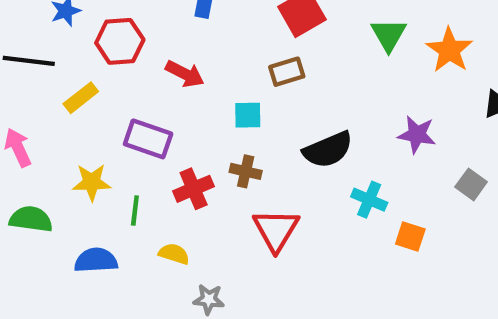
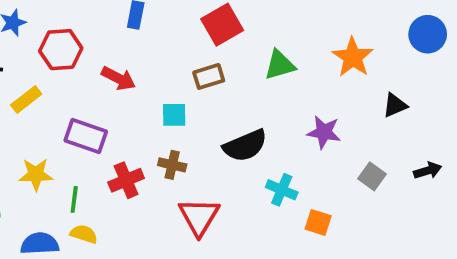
green triangle: (389, 35) -> (280, 65), moved, turned 44
yellow semicircle: (174, 254) -> (84, 234), moved

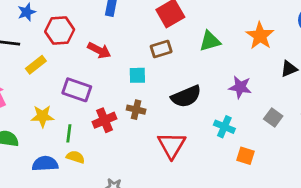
cyan cross: (282, 190) -> (224, 127), moved
red triangle: (199, 217) -> (172, 145), moved
orange square: (318, 222) -> (245, 156), moved

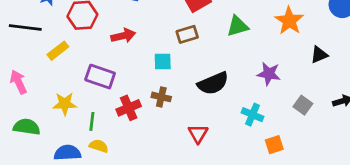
red arrow: (99, 50) -> (123, 36), turned -40
red triangle: (172, 145) -> (198, 134), size x0.7
orange square: (245, 156) -> (274, 145), turned -36

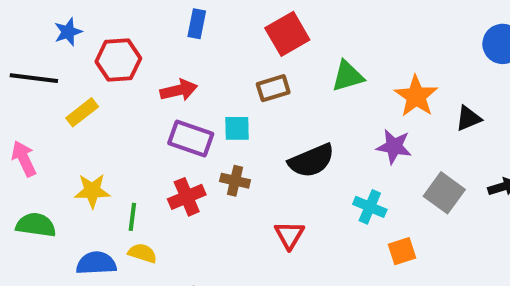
orange star: (289, 21) -> (416, 96), moved
purple rectangle: (100, 77) -> (191, 138), moved
gray square: (303, 105) -> (444, 193), size x1.4

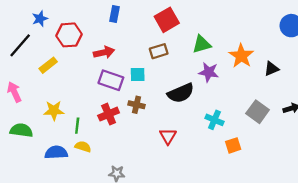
black line: (34, 78) -> (20, 45), turned -56
purple star: (394, 147) -> (209, 72), moved

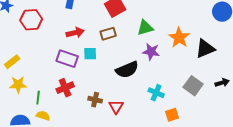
red arrow: (104, 52) -> (75, 33), moved
yellow rectangle: (48, 65) -> (12, 62), moved
black triangle: (271, 69) -> (205, 49), size x1.5
brown cross: (137, 105) -> (95, 100), moved

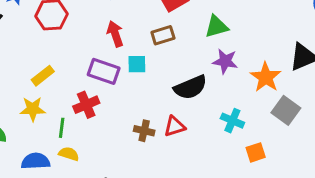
red arrow: (75, 33) -> (115, 34), turned -96
orange star: (179, 38) -> (266, 77), moved
yellow rectangle: (12, 62) -> (43, 76), moved
red cross: (65, 88) -> (86, 105), moved
red triangle: (116, 107) -> (175, 126), moved, turned 42

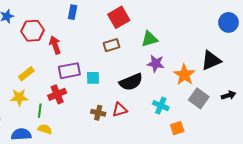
red arrow: (115, 34) -> (55, 45), moved
cyan square: (137, 64) -> (93, 78), moved
purple rectangle: (104, 71) -> (69, 71), turned -30

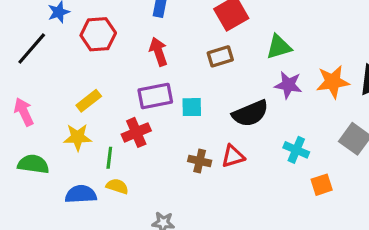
red arrow: (55, 45) -> (158, 52), moved
orange star: (184, 75) -> (333, 82), moved, turned 30

